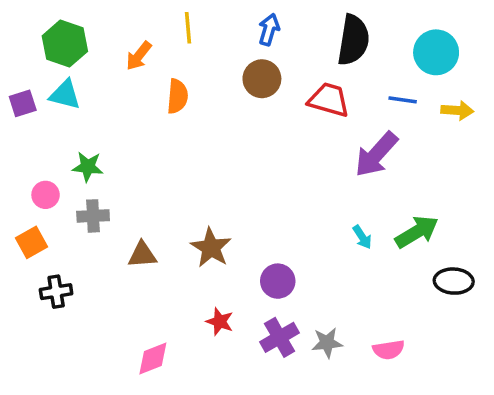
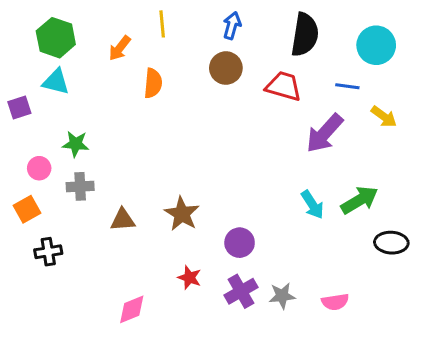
purple square: (23, 103) -> (19, 107), moved
yellow arrow: (457, 110) -> (384, 117), moved, turned 32
cyan arrow: (362, 237) -> (312, 205), size x1.4

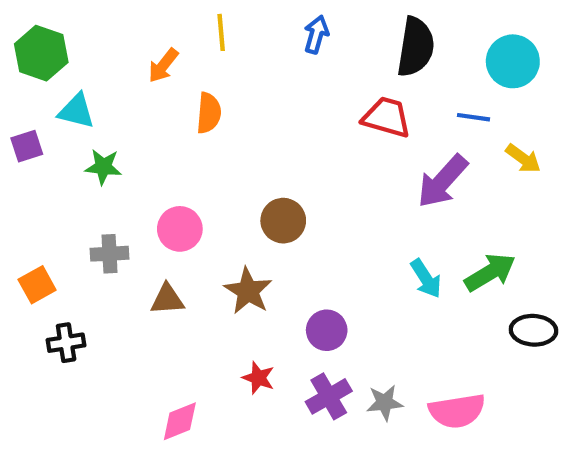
green hexagon: (56, 38) -> (41, 53), moved
brown circle: (226, 68) -> (283, 221), moved
green star: (76, 144) -> (103, 167), moved
pink circle: (39, 168) -> (180, 229), moved, size x1.4
pink semicircle: (335, 302) -> (457, 411), size x1.5

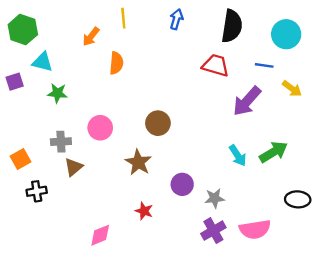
brown triangle: (167, 299) -> (74, 167), moved, turned -36
black ellipse: (533, 330) -> (298, 199), moved
purple cross: (329, 396) -> (213, 231), moved
gray star: (385, 403) -> (215, 198), moved

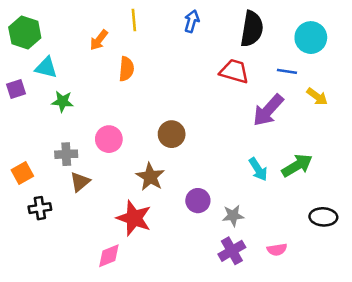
red star: (144, 211) -> (134, 218), moved, size x1.8
pink semicircle: (255, 229) -> (277, 249), size x0.6

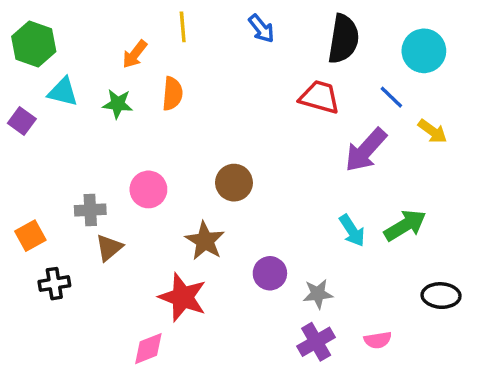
blue arrow: (192, 21) -> (261, 29), turned 125
blue line: (287, 71) -> (391, 97), turned 36
purple square: (16, 89) -> (22, 121), turned -36
green star: (62, 101) -> (118, 104), moved

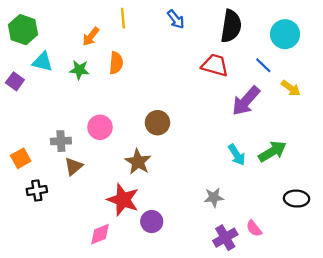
purple circle: (270, 273) -> (152, 222), moved
pink semicircle: (378, 340) -> (254, 228), turned 60
purple cross: (316, 342) -> (225, 238), moved

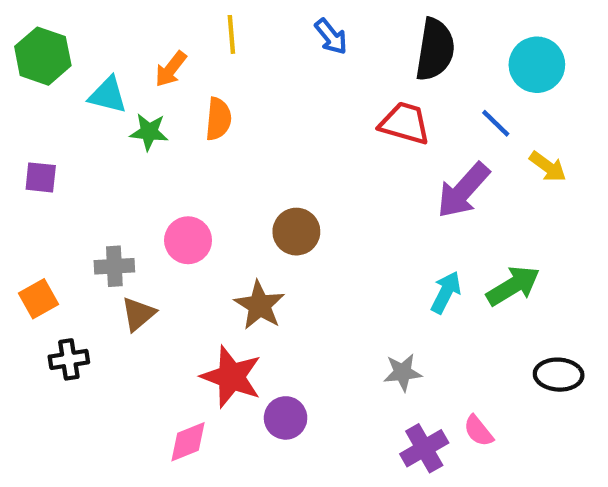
cyan triangle: (43, 62) -> (108, 95), moved
purple square: (15, 81) -> (41, 177), moved, turned -30
cyan arrow: (237, 155) -> (446, 292), turned -120

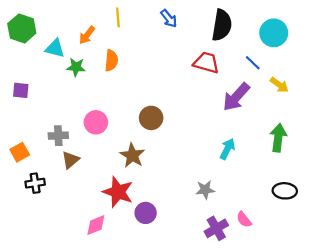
green arrow: (513, 286) -> (278, 138), moved, turned -52

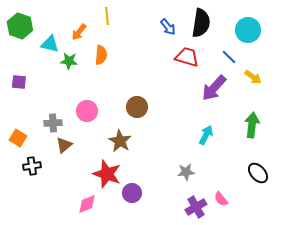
blue arrow: (169, 19) -> (168, 27), moved
orange square: (20, 152) -> (18, 138), turned -30
black ellipse: (285, 191) -> (258, 173), turned 45

